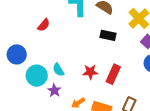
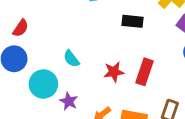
red semicircle: (44, 25) -> (21, 28), moved
cyan semicircle: (58, 70) -> (71, 59), moved

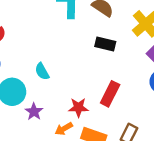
red star: (114, 72) -> (78, 107), moved

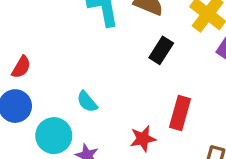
black rectangle: (105, 44) -> (161, 50), turned -60

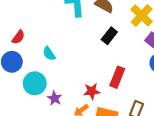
cyan semicircle: (87, 102) -> (49, 54), moved

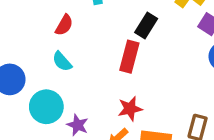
red semicircle: (18, 37) -> (64, 25), moved
red rectangle: (117, 77) -> (129, 57), moved

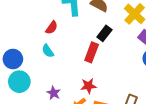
cyan circle: (46, 107) -> (19, 82), moved

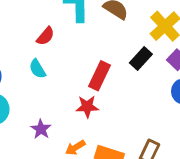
black rectangle: (104, 33) -> (141, 59), moved
red star: (88, 86) -> (87, 107), moved

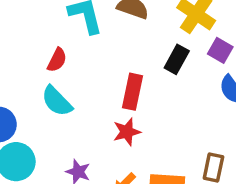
cyan semicircle: (37, 69) -> (57, 101), size x1.4

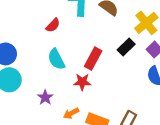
cyan semicircle: (57, 101) -> (56, 59), moved

